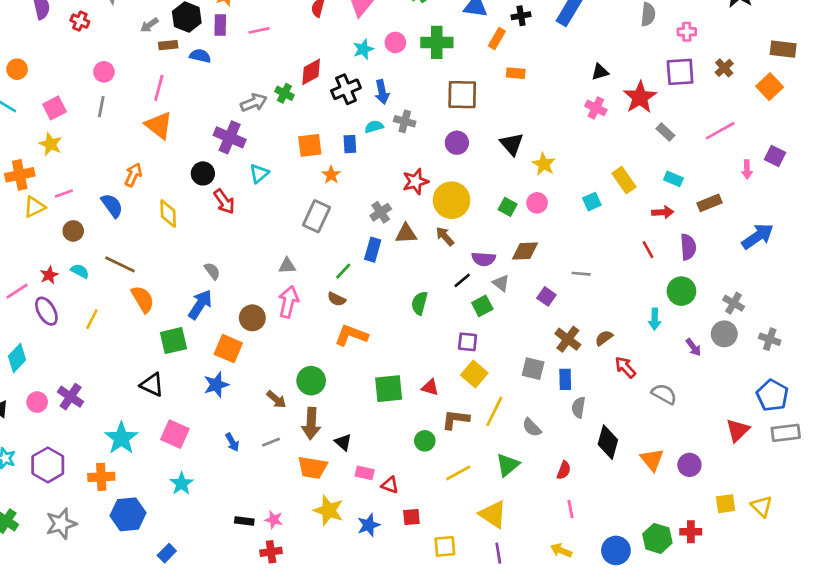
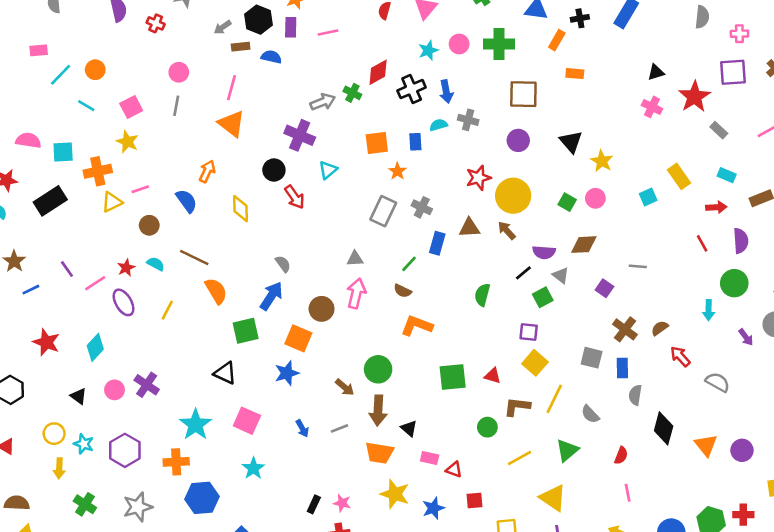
gray cross: (381, 212) -> (422, 207), moved, turned -30
black rectangle: (244, 521) -> (314, 504), turned -72

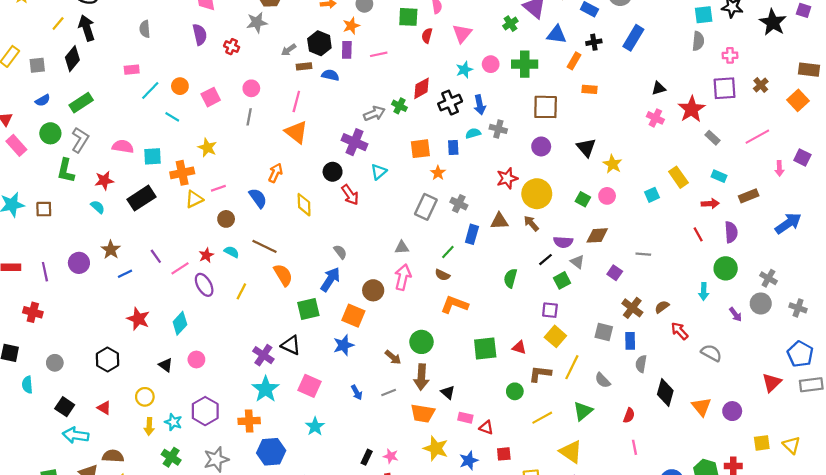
pink square: (131, 107) -> (211, 97), moved
purple cross: (147, 385) -> (263, 355), moved
cyan star: (84, 444) -> (173, 422), moved

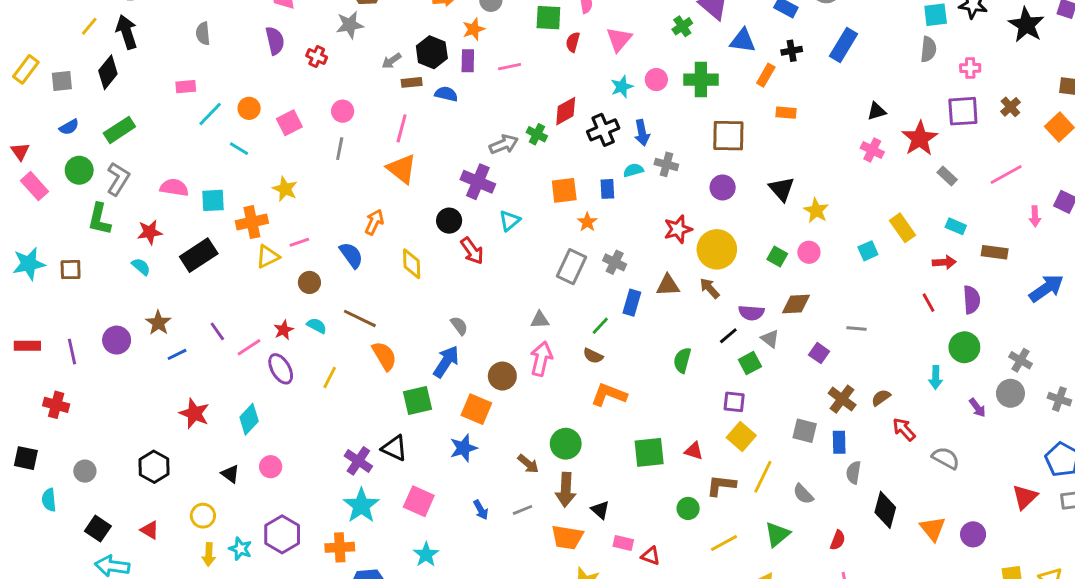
brown rectangle: (749, 196) -> (995, 252), turned 30

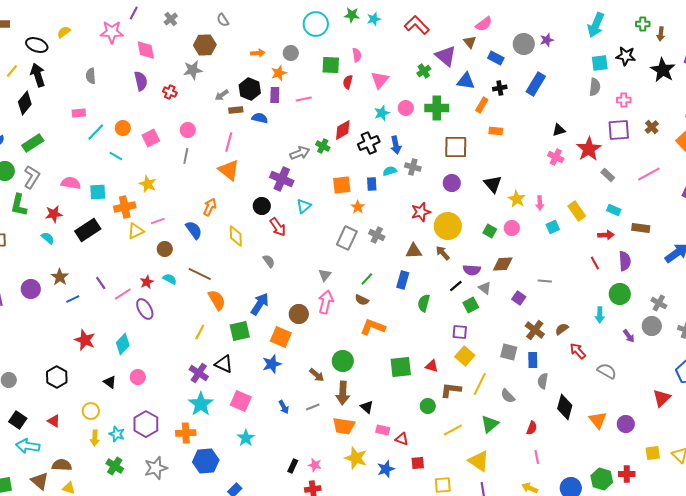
pink arrow: (1035, 216) -> (540, 203), moved
blue rectangle: (632, 303) -> (403, 280), moved
gray triangle: (540, 320) -> (325, 275), turned -48
gray semicircle: (459, 326) -> (269, 261), moved
yellow line: (330, 377) -> (200, 332), moved

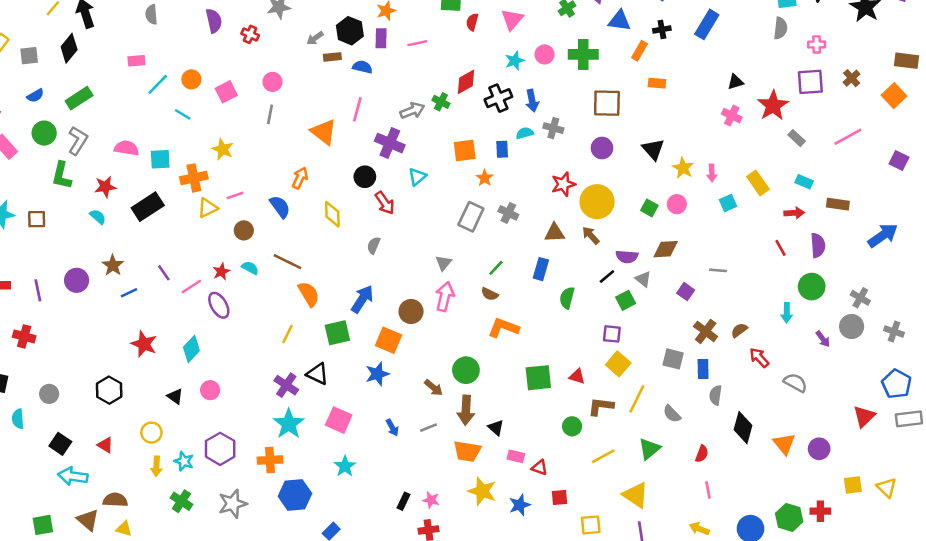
pink line: (229, 142) -> (357, 109), moved
gray semicircle: (269, 261) -> (374, 245), turned -120

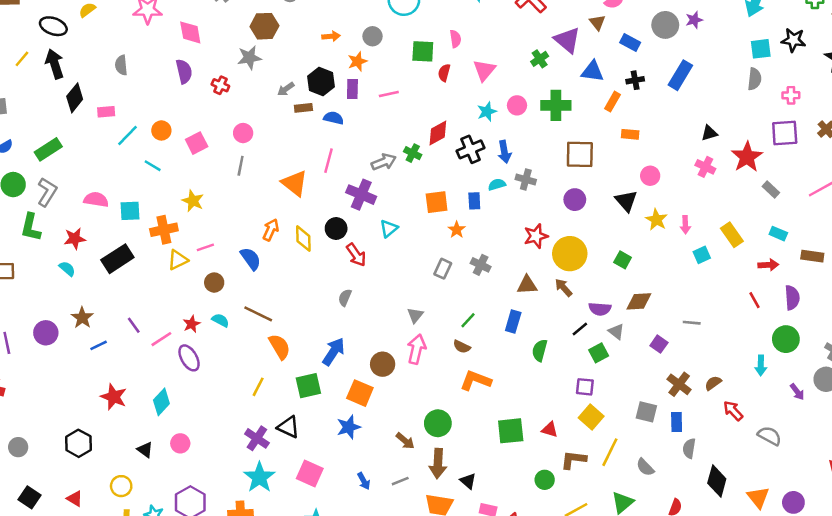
black diamond: (69, 48) -> (75, 98), moved
pink circle: (677, 204) -> (650, 176), moved
yellow diamond: (332, 214) -> (303, 239), moved
gray rectangle: (471, 217) -> (443, 269), size x0.7

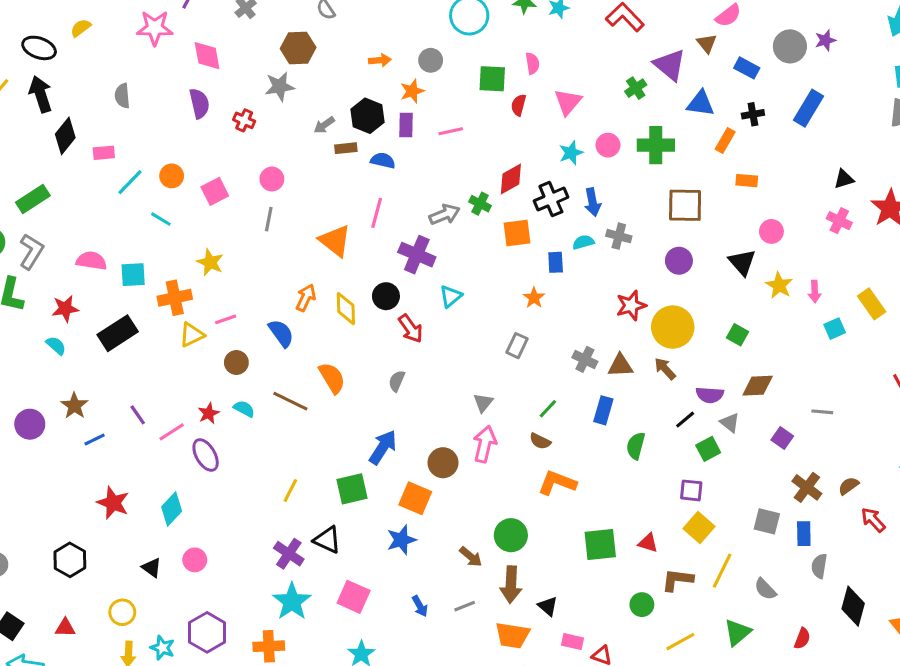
orange square: (437, 202) -> (517, 233), moved
gray cross: (481, 265) -> (585, 359), moved
orange semicircle: (280, 347) -> (332, 378), moved
red triangle: (75, 499) -> (65, 628), turned -30

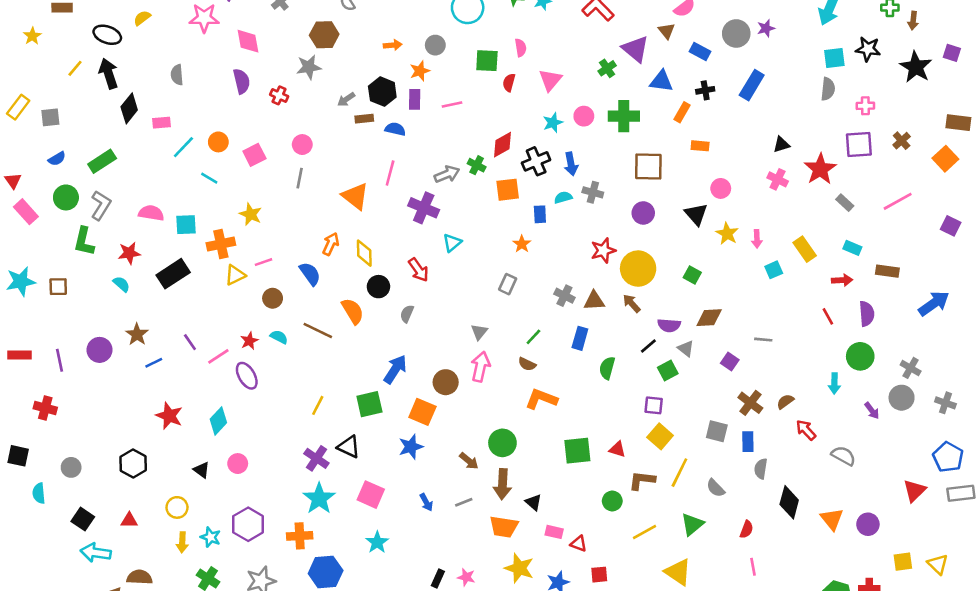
black circle: (386, 296) -> (378, 287), moved

